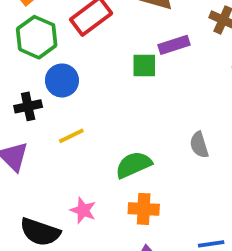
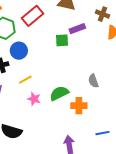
orange cross: (144, 209) -> (79, 106), moved
pink star: (83, 210) -> (34, 99), moved

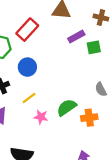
green square: (62, 40) -> (94, 47), moved
blue circle: (19, 51) -> (27, 67), moved

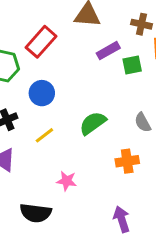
green semicircle: (67, 107) -> (93, 123), moved
pink star: (41, 117) -> (67, 181), moved

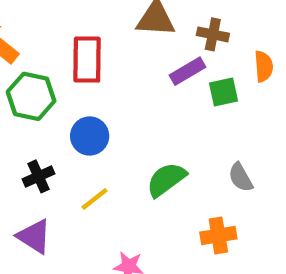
brown cross: (141, 24) -> (213, 34), moved
red rectangle: (41, 42) -> (87, 60), turned -40

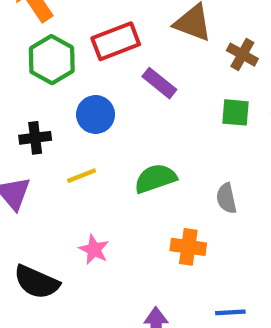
red rectangle: (87, 60) -> (116, 41), turned 51
purple rectangle: (188, 71) -> (159, 83), moved, turned 52

